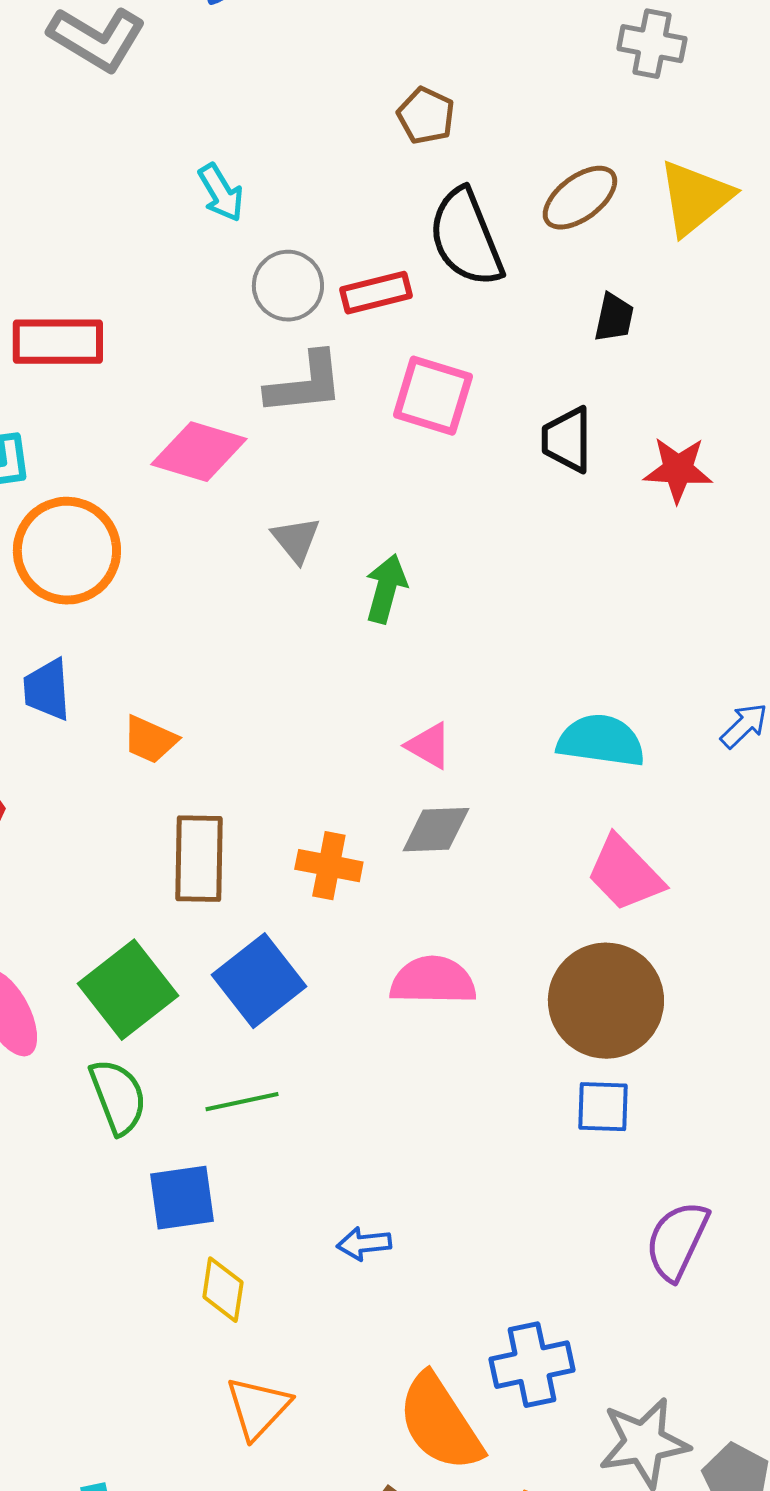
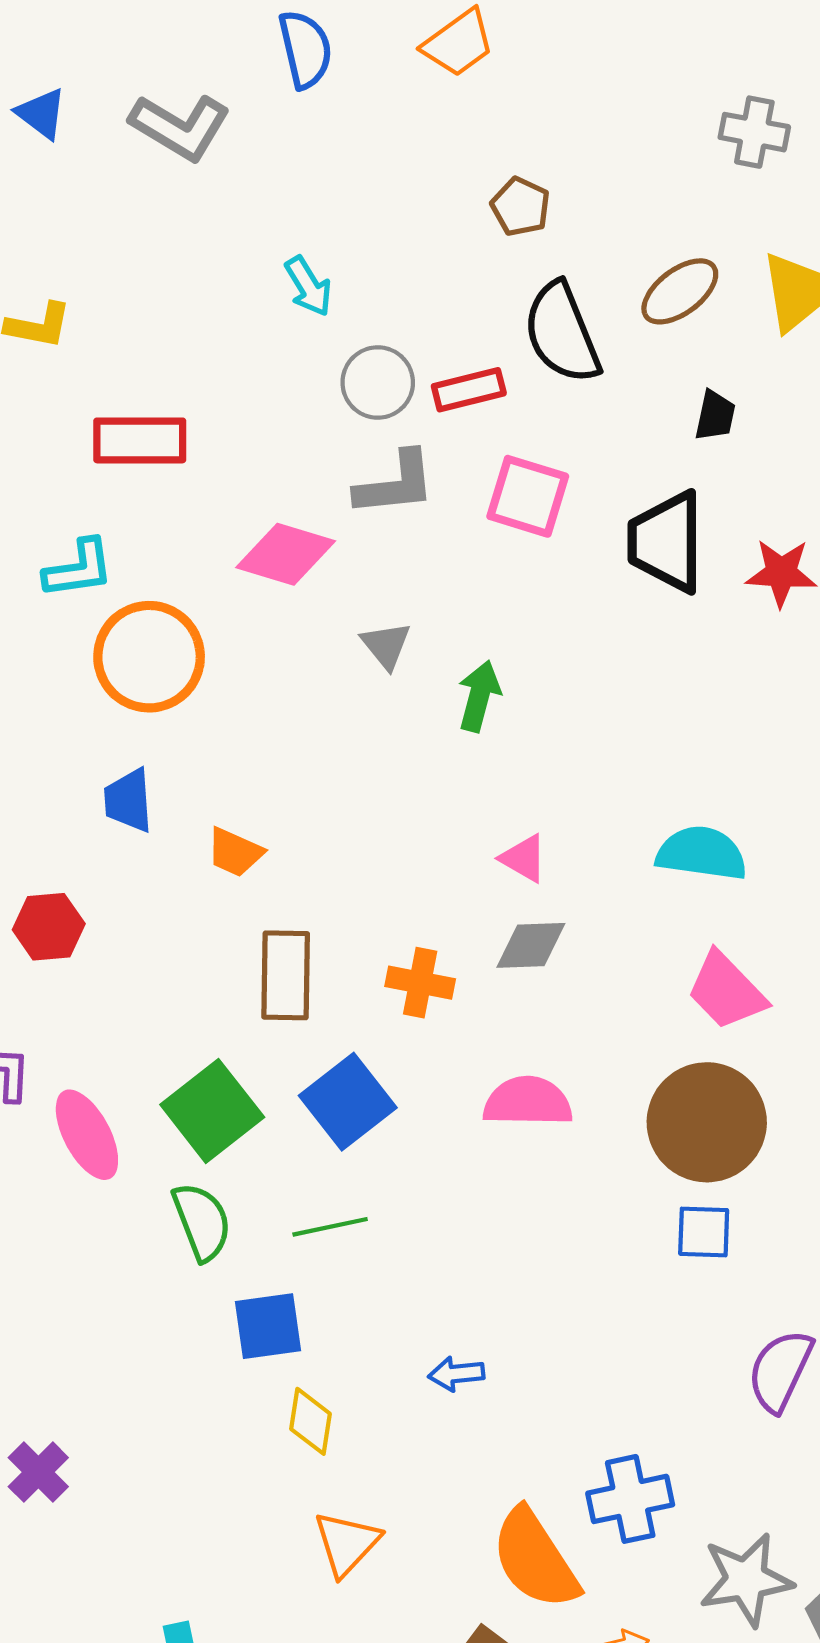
black trapezoid: (567, 440) -> (666, 542), size x1.5

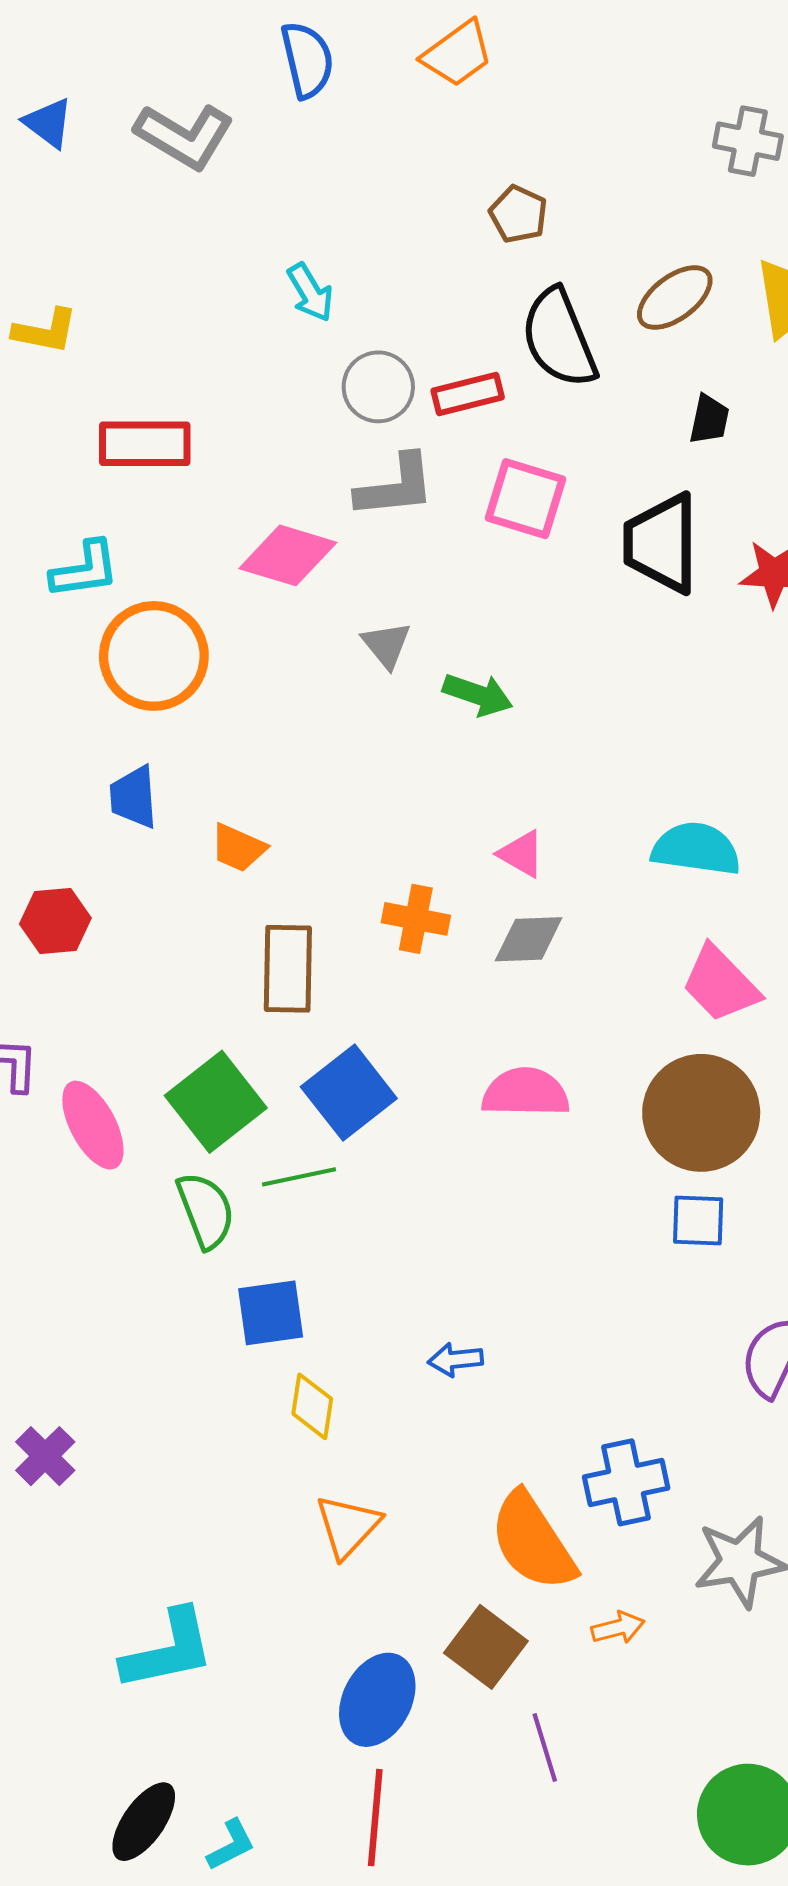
green arrow: (479, 696) -> (478, 695), turned 94
orange cross: (420, 983) -> (416, 919), moved
green line: (330, 1227) -> (299, 1177), moved

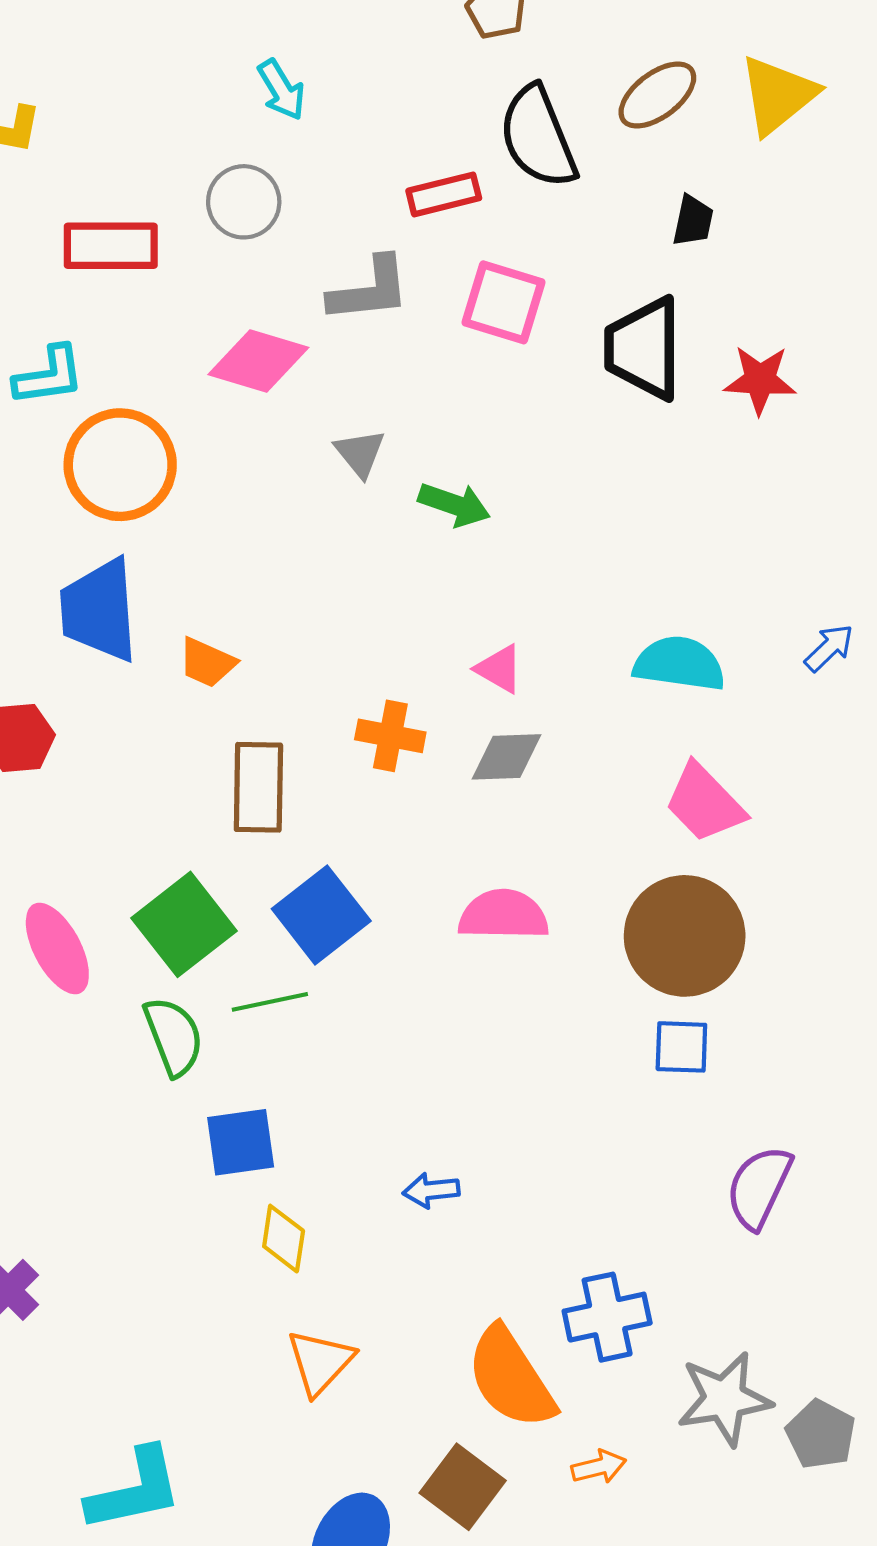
gray circle: (378, 387) -> (244, 202), moved
blue trapezoid: (134, 797) -> (99, 610), size x1.6

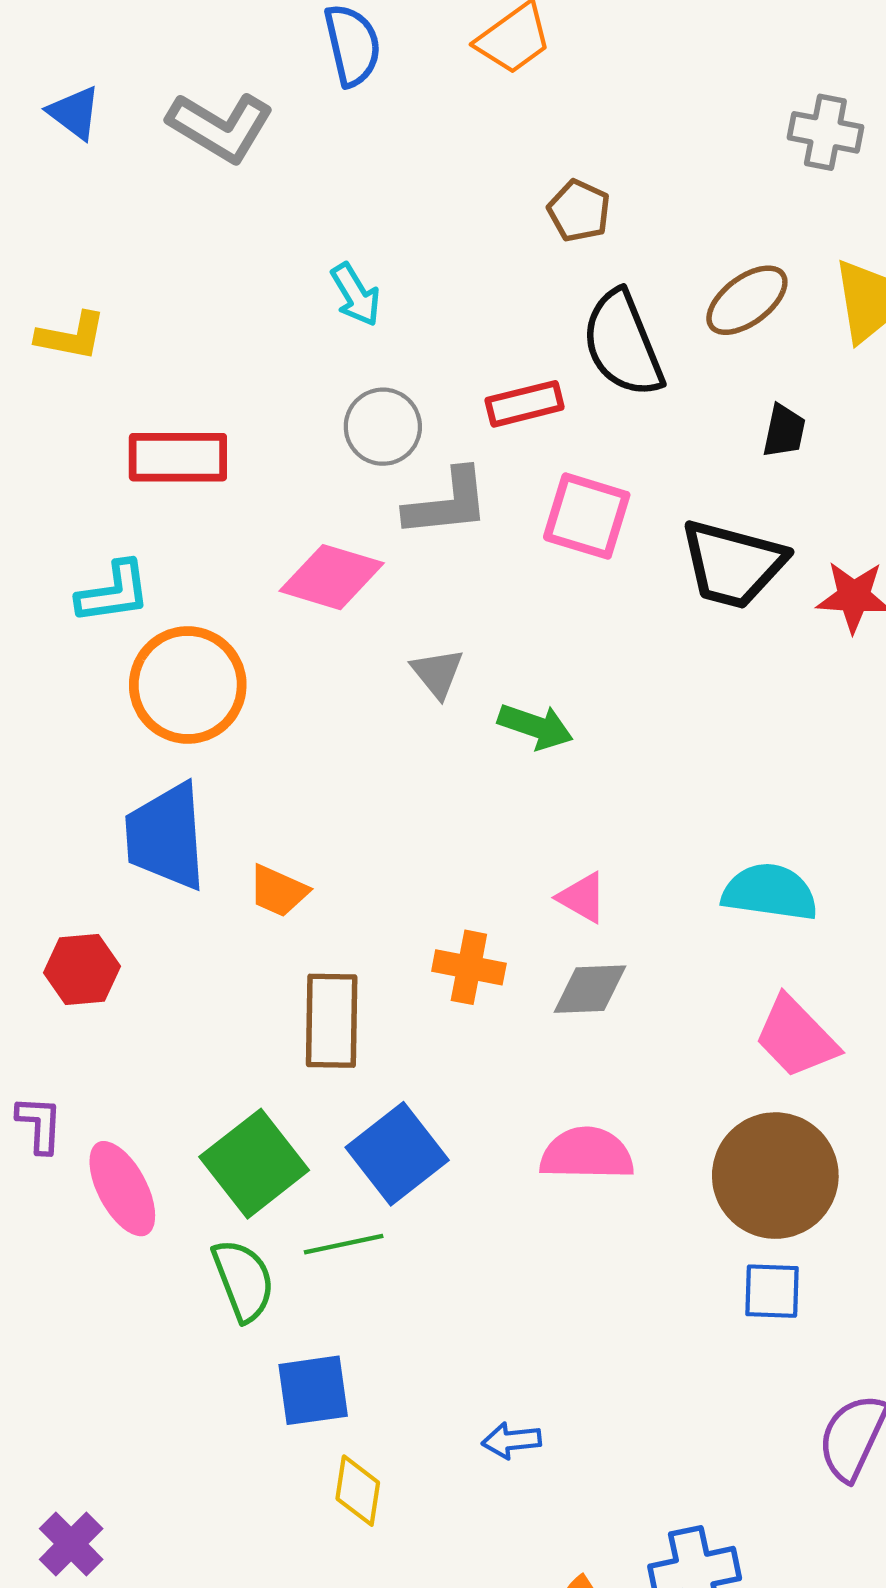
gray circle: (244, 202) -> (383, 427), moved
black trapezoid: (644, 348) -> (733, 564), turned -75

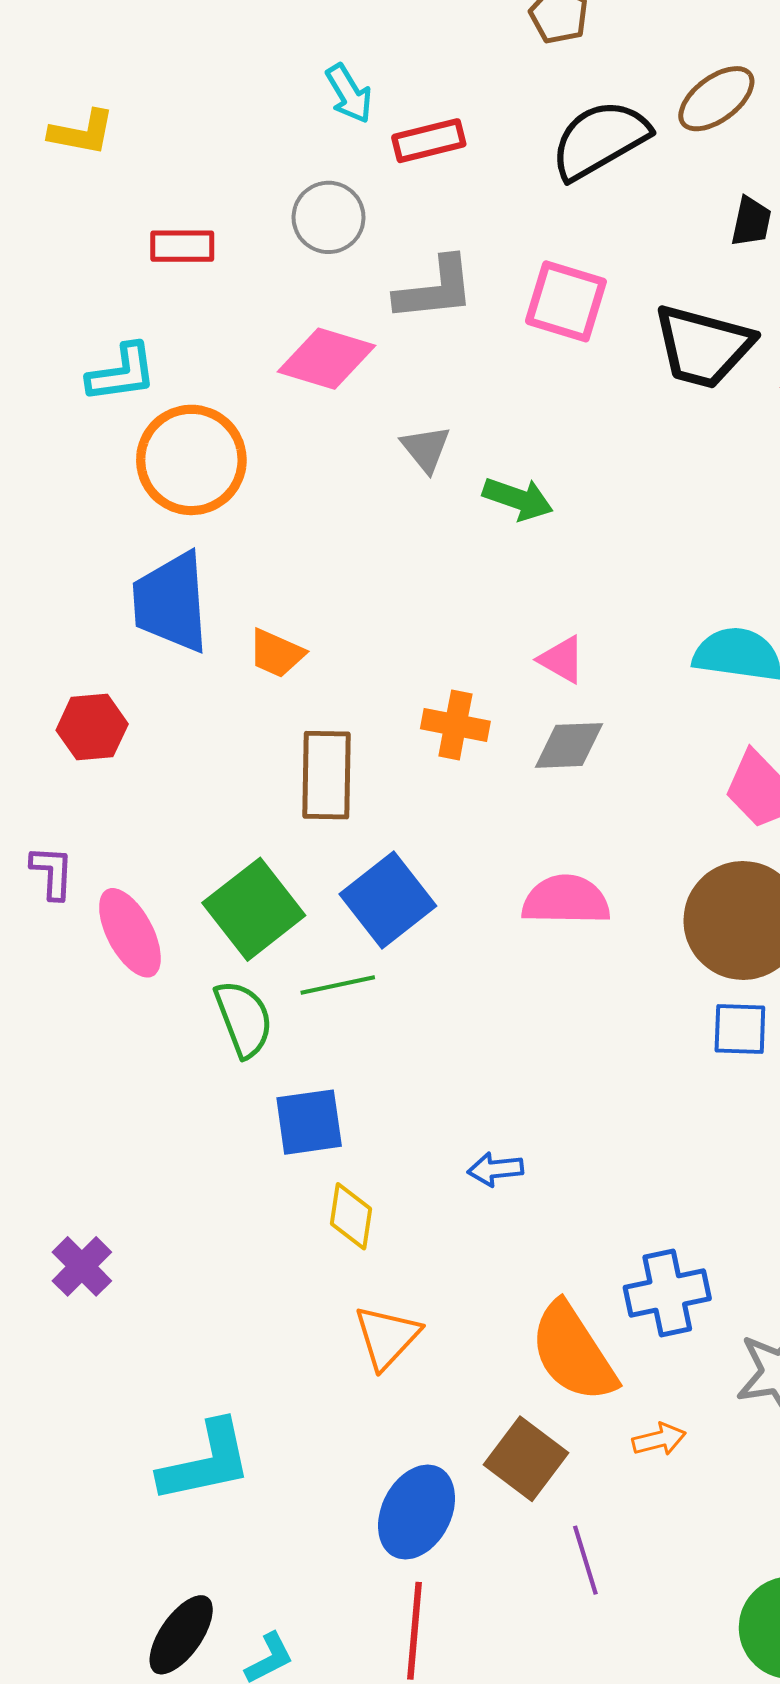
black semicircle: (623, 344) -> (600, 140), turned 82
red rectangle: (525, 404) -> (429, 141), moved
gray circle: (383, 427) -> (329, 217), moved
red rectangle: (178, 457) -> (182, 246), size x0.7

